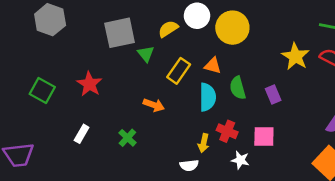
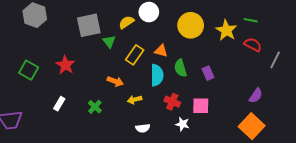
yellow circle: (232, 28) -> (191, 25), moved
yellow star: (295, 56) -> (226, 30), moved
yellow arrow: (204, 143) -> (135, 100), moved, turned 64

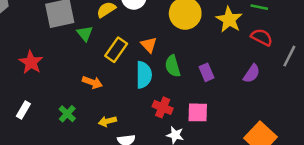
orange triangle: (161, 51) -> (149, 45), turned 32
purple semicircle: (256, 96) -> (252, 74), moved
yellow arrow: (135, 100) -> (107, 121), moved

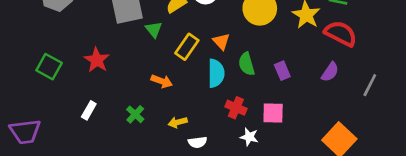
red semicircle: (262, 37) -> (341, 33), size x1.4
gray line: (289, 56) -> (370, 85), moved

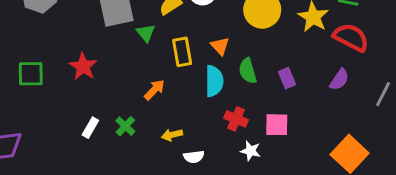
yellow rectangle: (187, 47) -> (182, 52), turned -45
green square: (49, 67) -> (31, 74), turned -30
orange arrow: (162, 81) -> (154, 90), turned -66
white rectangle: (89, 110) -> (90, 128), moved

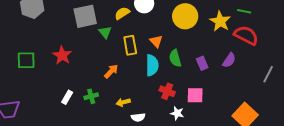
purple semicircle: (339, 80) -> (229, 60), moved
green cross: (125, 126) -> (91, 96), turned 32

